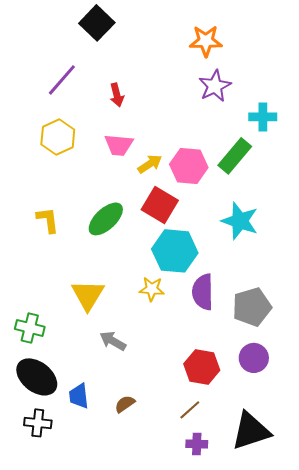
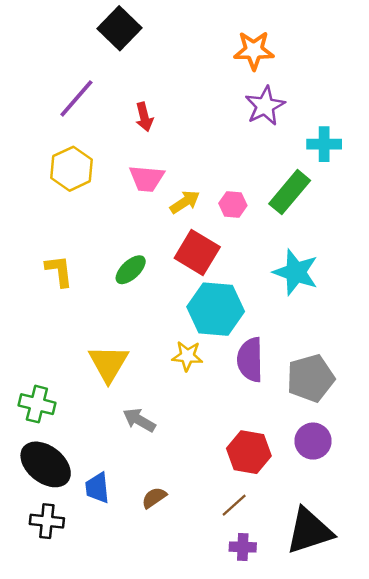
pink hexagon: (189, 166) -> (233, 204), size x0.6
green ellipse: (106, 219) -> (131, 270), size x0.7

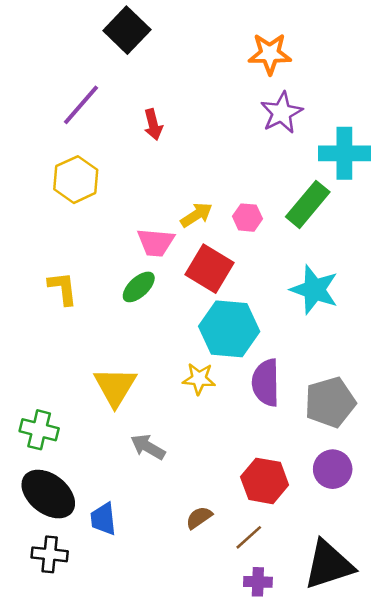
cyan cross: (324, 144) -> (344, 153), size x1.4
pink trapezoid: (147, 179) -> (156, 242), moved
brown semicircle: (154, 498) -> (199, 518), moved

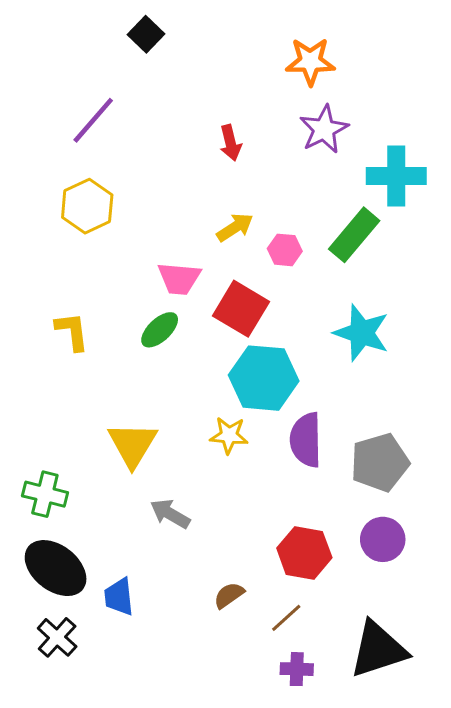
black square: (127, 30) -> (146, 34), size x0.7
red arrow: (153, 124) -> (230, 143), moved
yellow arrow: (196, 215) -> (235, 227), moved
black cross: (50, 554) -> (57, 637), turned 36

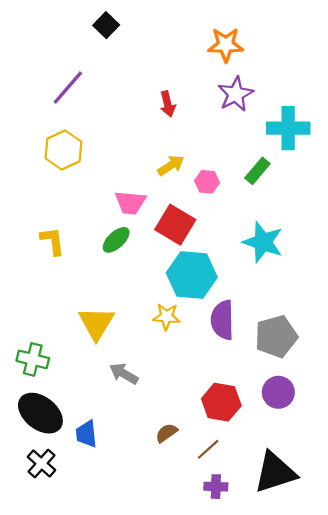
green rectangle: (354, 235) -> (257, 171), size x0.7

